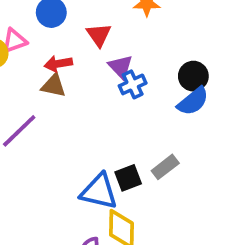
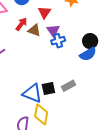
red arrow: (58, 64) -> (21, 24), turned 128
brown triangle: (54, 86) -> (34, 30), moved

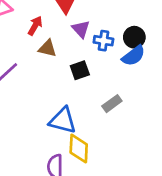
brown triangle: (34, 30) -> (48, 48), moved
blue cross: (58, 41) -> (103, 41), moved, turned 32
black square: (48, 88) -> (80, 70), moved

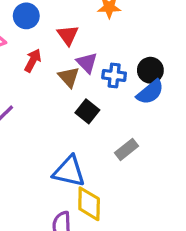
brown triangle: (48, 48) -> (69, 77), moved, turned 36
black square: (80, 70) -> (87, 111), turned -30

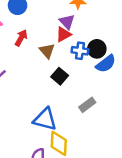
red triangle: (68, 35) -> (63, 34), moved, turned 35
purple triangle: (87, 63) -> (67, 22), moved
black circle: (150, 70) -> (97, 49), moved

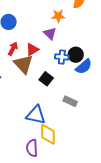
red triangle: (63, 34) -> (32, 50), moved
brown triangle: (47, 51) -> (23, 64), moved, size x1.5
gray rectangle: (87, 105) -> (70, 101), turned 64

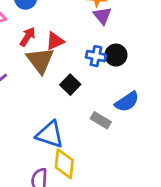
purple triangle: (50, 34) -> (102, 16), moved
blue semicircle: (84, 67) -> (127, 102), moved

